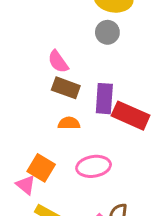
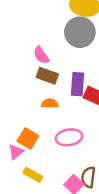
gray circle: (107, 32) -> (80, 32), size x1.6
pink triangle: (26, 185) -> (16, 152), turned 42

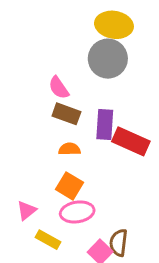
pink ellipse: (69, 137) -> (77, 212), moved
orange square: (28, 139) -> (69, 186), moved

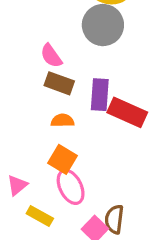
pink ellipse: (77, 212) -> (71, 187), turned 72

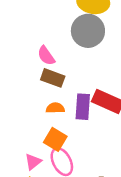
purple rectangle: (100, 95) -> (83, 107), moved
pink triangle: (17, 185) -> (33, 162), moved

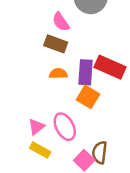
pink semicircle: (46, 56) -> (61, 22), moved
orange square: (55, 139) -> (88, 97), moved

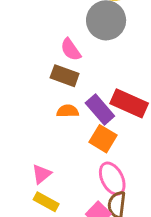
purple rectangle: (85, 72) -> (100, 109), turned -45
pink ellipse: (65, 127) -> (112, 179), moved

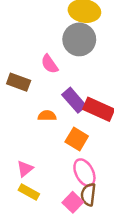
brown rectangle: (65, 76) -> (19, 82), moved
purple rectangle: (100, 109) -> (74, 100), moved

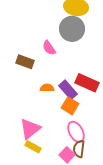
purple rectangle: (74, 100) -> (68, 90), moved
pink triangle: (25, 169) -> (30, 129), size x1.6

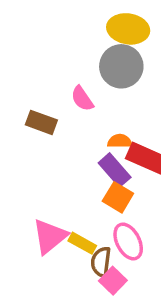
orange semicircle: (47, 88) -> (120, 141), moved
yellow rectangle: (33, 147) -> (82, 243), moved
brown semicircle: (79, 149) -> (101, 262), moved

